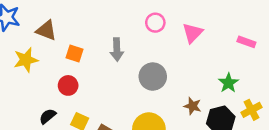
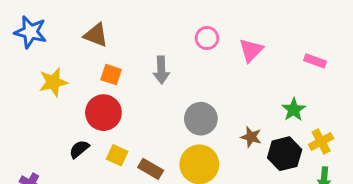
brown triangle: (46, 30) -> (96, 35), moved
gray circle: (153, 77) -> (201, 119), moved
red circle: (68, 85) -> (103, 113), size x1.5

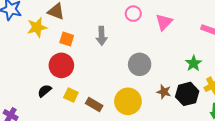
yellow star: (53, 82) -> (37, 27), moved
gray circle: (201, 119) -> (140, 64), moved
brown star: (251, 137) -> (164, 92), moved

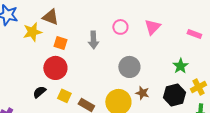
pink circle: (133, 14) -> (120, 27), moved
brown star: (164, 92) -> (142, 93), moved

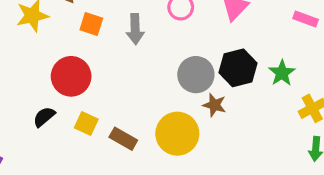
orange square: (60, 43) -> (91, 24), moved
brown star: (142, 93) -> (214, 105), moved
black hexagon: (174, 95) -> (238, 68), moved

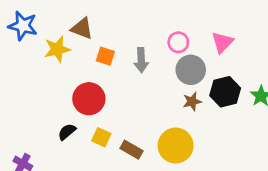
gray circle: (196, 75) -> (191, 70), moved
brown star: (214, 105) -> (192, 101), moved, turned -30

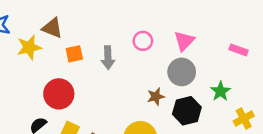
orange square: (105, 56) -> (74, 54), turned -30
gray circle: (191, 70) -> (182, 72), moved
black hexagon: (225, 92) -> (187, 111), moved

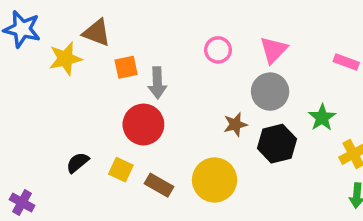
gray arrow: (108, 58) -> (157, 83), moved
red circle: (59, 94) -> (143, 124), moved

